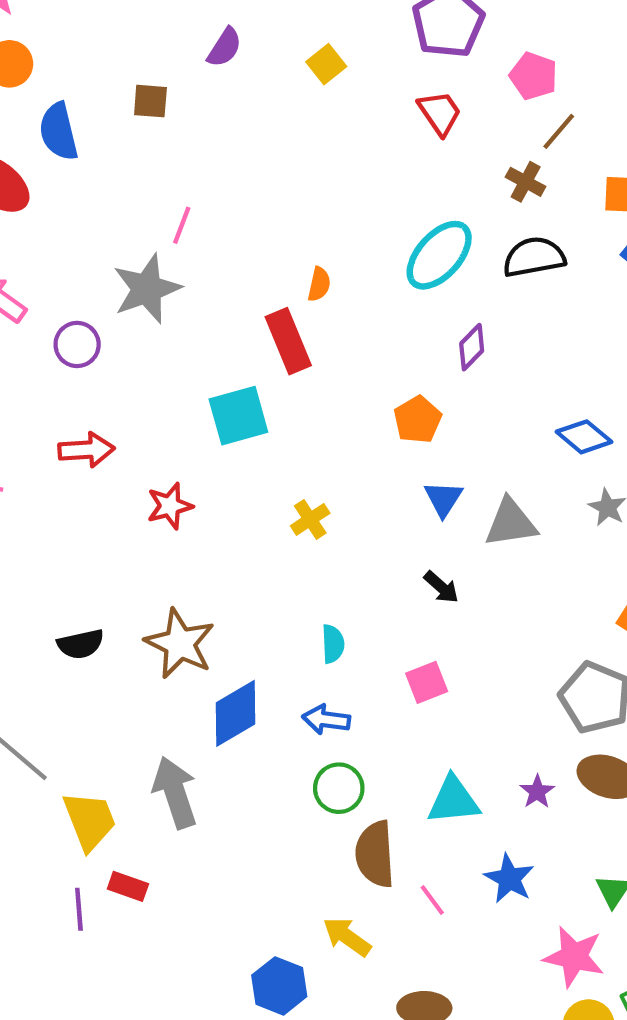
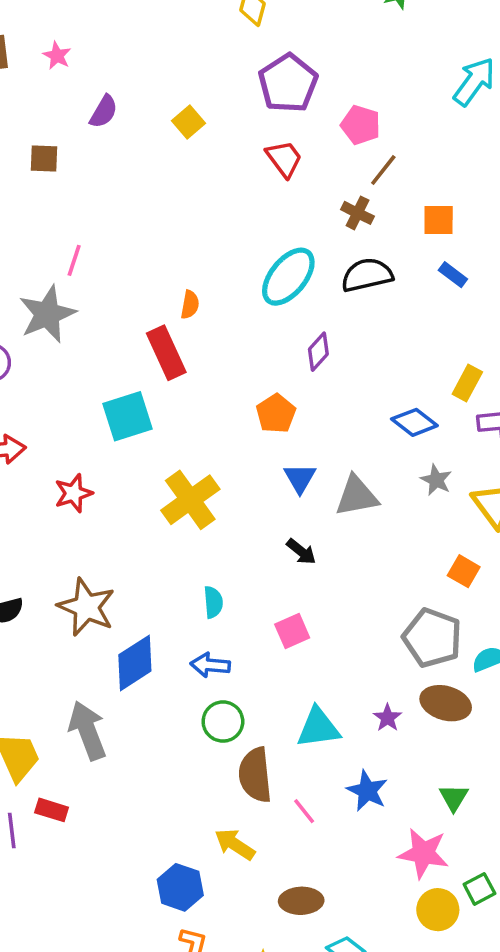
yellow cross: (310, 519) -> (190, 500), size x1.8

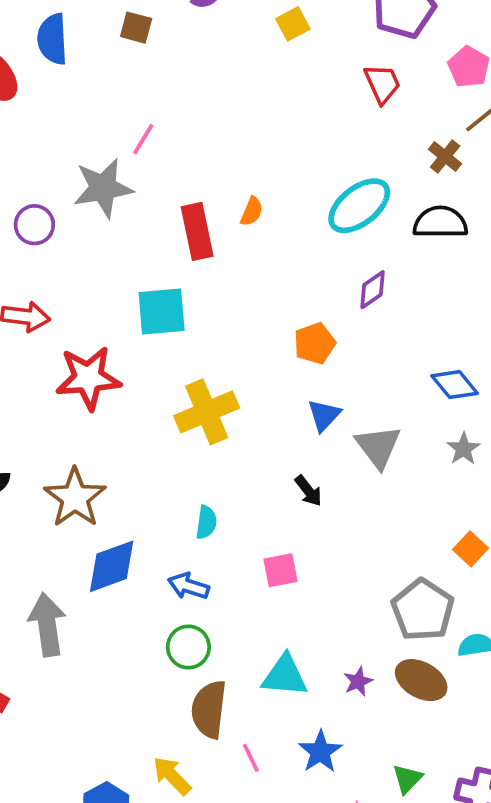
red rectangle: (166, 353) -> (197, 231), moved
red star: (73, 493) -> (88, 378), size x1.6
gray triangle: (357, 496) -> (378, 447), turned 51

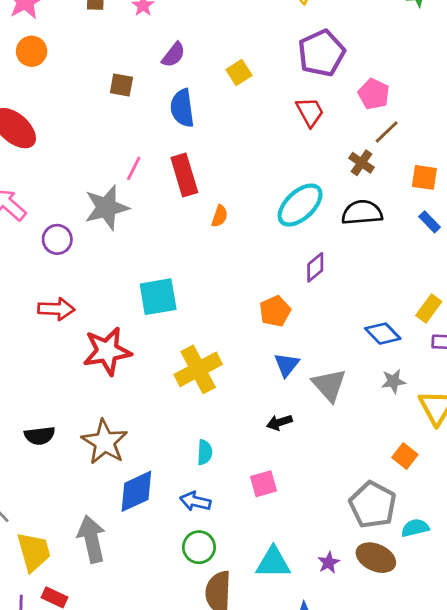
blue semicircle: (52, 39) -> (182, 108), moved
red rectangle: (197, 231) -> (184, 175), moved
gray star: (463, 449) -> (393, 381), turned 30
black arrow: (308, 491) -> (279, 422), turned 115

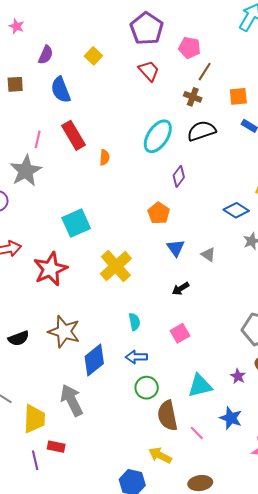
gray triangle: (329, 385) -> (208, 255), size x0.6
yellow trapezoid: (34, 552) -> (34, 419), turned 32

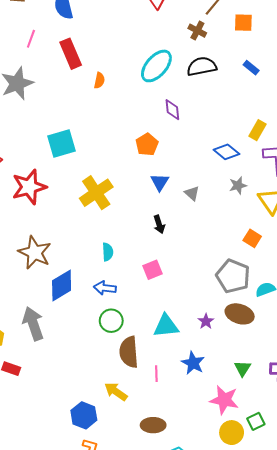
orange square: (238, 96) -> (243, 23), moved
pink line: (38, 139) -> (31, 39), moved
purple diamond: (179, 176) -> (172, 110), turned -50
black arrow: (181, 289) -> (159, 224), turned -84
pink line: (197, 433) -> (156, 374), turned 35

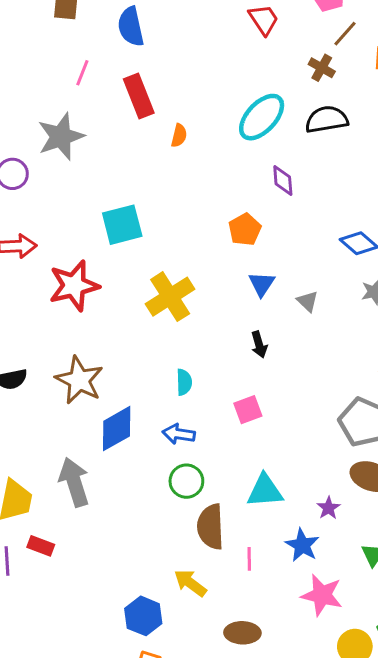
purple star: (206, 321) -> (329, 508), moved
pink star: (224, 400) -> (322, 595), moved

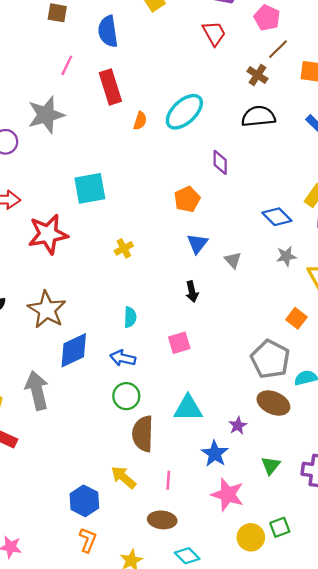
cyan ellipse: (262, 117) -> (184, 112), moved
yellow cross: (170, 297) -> (124, 248), size x0.5
pink line: (249, 559) -> (168, 480), moved

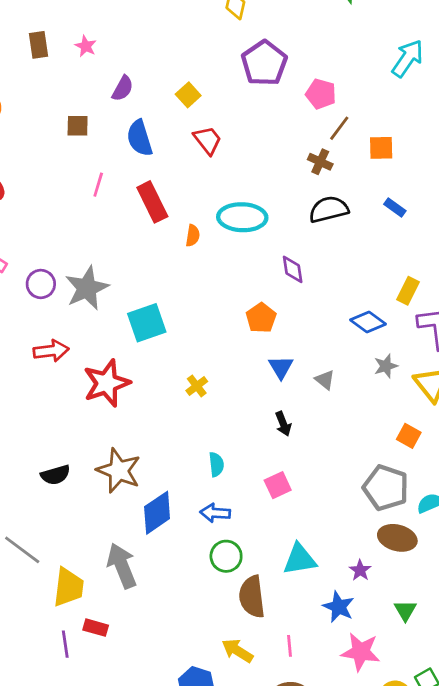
red trapezoid: (214, 33) -> (208, 140), moved
cyan ellipse: (184, 112) -> (242, 217), turned 54
gray star: (46, 115) -> (87, 288), moved

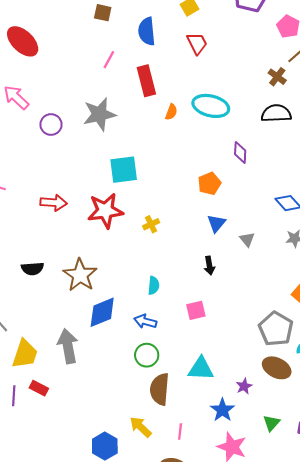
gray star: (87, 288) -> (99, 114), moved
red arrow: (51, 351) -> (54, 203), moved
red star: (107, 383) -> (105, 211), moved

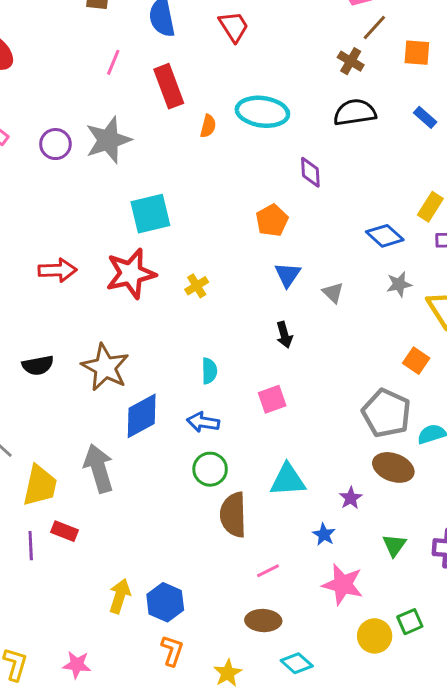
purple circle: (51, 125) -> (55, 144), moved
blue star: (222, 410) -> (324, 534), size x0.7
yellow arrow: (141, 427) -> (120, 596), moved, turned 70
pink line: (180, 431) -> (268, 571), turned 63

